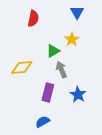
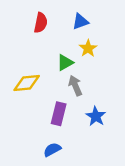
blue triangle: (77, 12) -> (80, 22), moved, turned 40

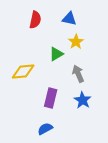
blue triangle: (80, 22) -> (69, 19), turned 32
gray arrow: (75, 86) -> (78, 74), moved

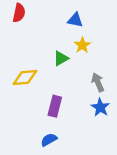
red semicircle: (35, 20) -> (19, 13), moved
gray arrow: (78, 74) -> (98, 82), moved
blue star: (83, 100) -> (100, 107), moved

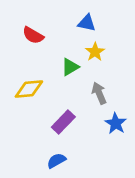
red semicircle: (19, 13) -> (33, 35), moved, turned 108
gray arrow: (98, 82) -> (99, 93), moved
purple rectangle: (55, 106) -> (63, 122), turned 30

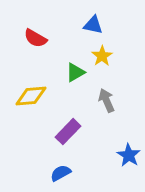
blue star: (116, 123) -> (129, 155), moved

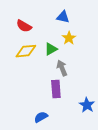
yellow diamond: (31, 96) -> (26, 51), moved
gray arrow: (106, 100) -> (62, 68), moved
purple rectangle: (68, 132) -> (56, 89), moved, turned -48

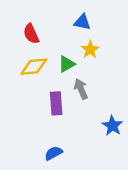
red semicircle: (24, 26) -> (31, 34), turned 35
purple rectangle: (56, 89) -> (56, 103), moved
blue star: (87, 105) -> (112, 126), moved

